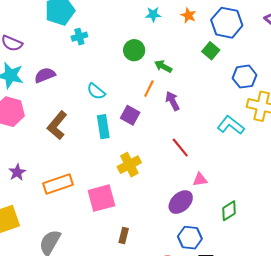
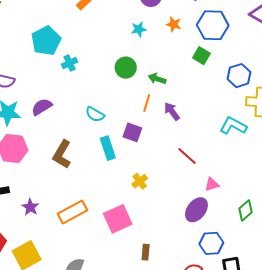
yellow cross: (129, 165) -> (140, 181), size x0.7

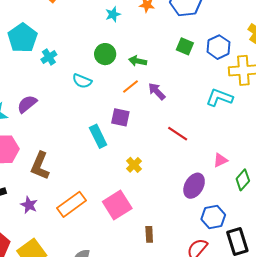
green square: (201, 56) -> (185, 46), moved
orange line: (147, 103) -> (131, 86), turned 42
cyan semicircle: (95, 114) -> (82, 81), moved
brown L-shape: (62, 154) -> (40, 166), moved
pink triangle: (212, 184) -> (220, 160), moved

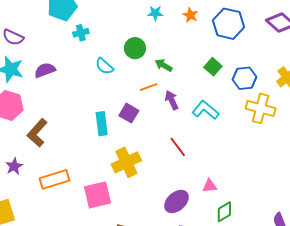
cyan L-shape: (219, 98) -> (205, 110), moved
yellow cross: (134, 165) -> (126, 162), size x1.8

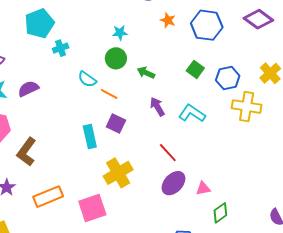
cyan star: (155, 13) -> (120, 33), moved
orange line: (149, 87) -> (109, 94), moved, turned 54
purple ellipse: (176, 201) -> (173, 183), moved

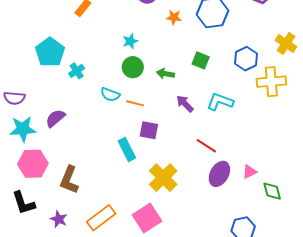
green square: (195, 69) -> (201, 60), moved
green diamond: (220, 213) -> (272, 191), turned -55

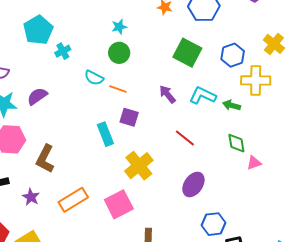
green square: (201, 60) -> (187, 53), size x1.6
green arrow: (165, 74) -> (232, 105), moved
pink triangle: (249, 172) -> (254, 163), moved
purple ellipse: (219, 174) -> (193, 185), moved
green diamond: (272, 191) -> (236, 143), moved

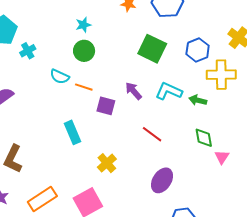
purple square: (129, 117) -> (106, 106), moved
pink triangle: (254, 163) -> (222, 157), turned -35
yellow cross: (139, 166) -> (107, 163), size x0.7

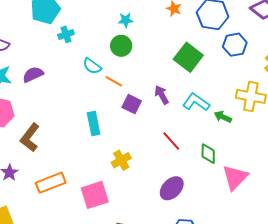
blue hexagon: (198, 50) -> (235, 45), moved
green diamond: (204, 138) -> (208, 154), moved
pink triangle: (222, 157) -> (235, 177), size x1.8

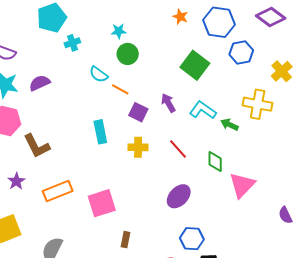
cyan star: (126, 20) -> (119, 31), moved
brown L-shape: (30, 137) -> (37, 146), turned -64
yellow cross: (121, 160) -> (138, 147), moved, turned 30

